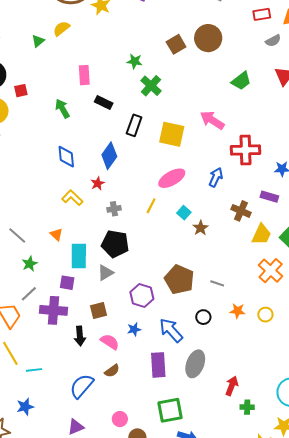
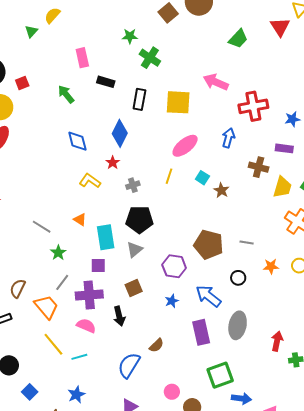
pink semicircle: (110, 342) -> (86, 326), moved

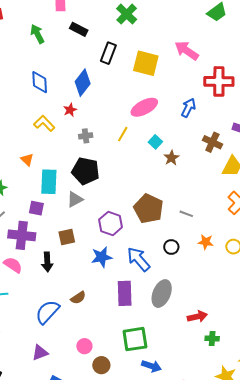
blue star: (172, 301) -> (102, 257), size x1.5
red arrow: (277, 341) -> (197, 317), turned 54

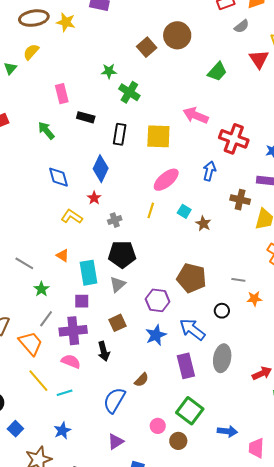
red cross: (219, 81) -> (234, 139), turned 32
gray line: (186, 214) -> (238, 280), moved
green square: (135, 339) -> (190, 411), moved, turned -32

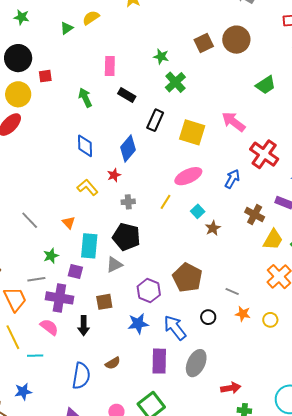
green star: (41, 289) -> (51, 256), moved
gray line: (46, 319) -> (36, 279), turned 30
blue semicircle: (114, 400) -> (81, 376), turned 144

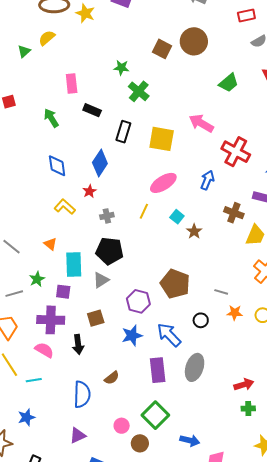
brown square: (204, 43) -> (162, 49), turned -30
gray line: (36, 279) -> (14, 294), moved
red arrow: (231, 388) -> (244, 385), moved

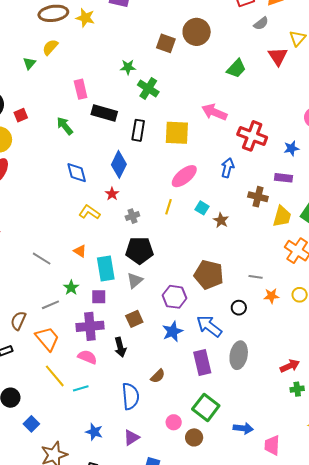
black rectangle: (92, 110) -> (104, 113), size x1.4
blue star: (26, 417) -> (94, 432), moved, turned -30

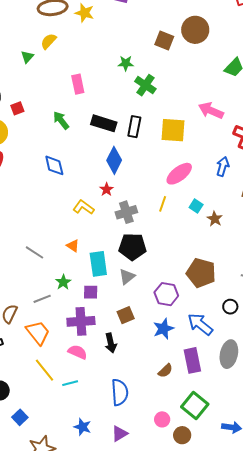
black rectangle: (104, 113) -> (104, 123), moved
blue diamond: (77, 173) -> (54, 165), moved
gray cross: (132, 216) -> (126, 212), size x1.5
brown semicircle: (158, 376) -> (165, 371), moved

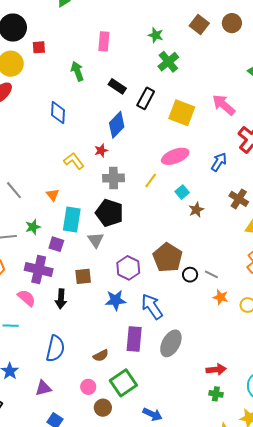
brown circle: (195, 30) -> (232, 23), size x0.7
black rectangle: (104, 123) -> (117, 86), size x0.7
gray triangle: (127, 277) -> (96, 240), turned -42
black circle: (230, 307) -> (190, 275), moved
brown semicircle: (165, 371) -> (101, 356), moved

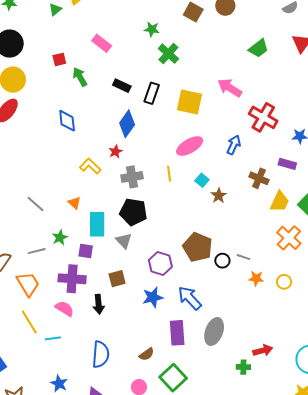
pink rectangle: (104, 41) -> (102, 43), turned -48
red square: (39, 47) -> (59, 59), moved
yellow line: (151, 180) -> (169, 174), turned -35
green cross: (216, 394) -> (243, 367), moved

